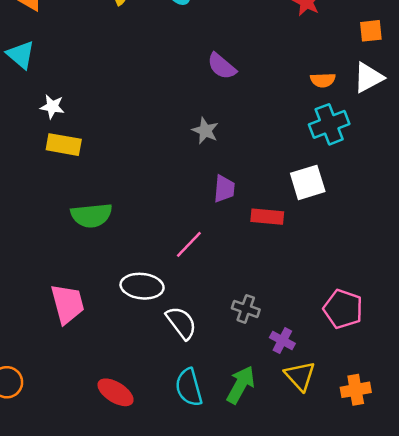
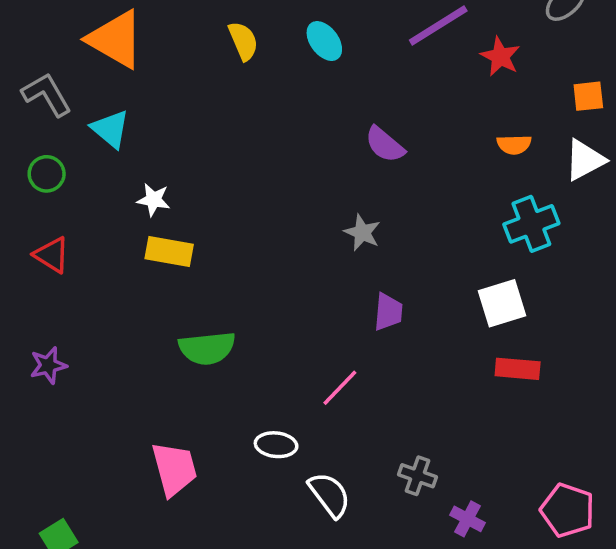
orange semicircle: (323, 80) -> (514, 145), moved
red rectangle: (267, 217) -> (518, 369), moved
white ellipse: (142, 286) -> (276, 445), size x0.7
pink pentagon: (343, 309) -> (568, 510), moved

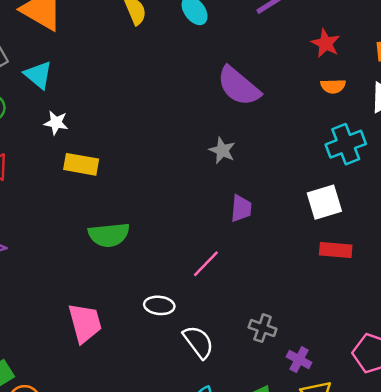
red star: (500, 57) -> (326, 43), moved
purple semicircle: (385, 145) -> (239, 86), size x1.5
white star: (154, 200) -> (56, 123), moved

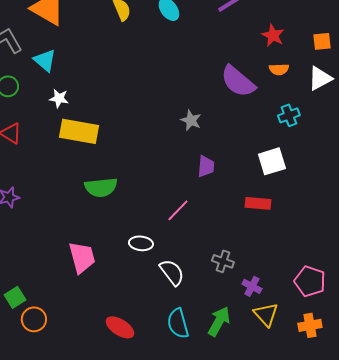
purple semicircle: (239, 86) -> (238, 81), moved
cyan cross: (346, 144) -> (289, 115), size x0.7
yellow rectangle: (81, 164) -> (79, 131), size x1.4
red rectangle: (336, 250) -> (258, 203), moved

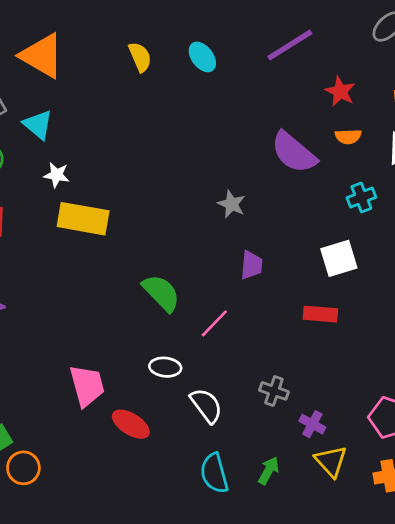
green semicircle: (101, 187) -> (161, 293), moved, turned -128
green arrow: (219, 321) -> (269, 471), size x0.7
red ellipse: (120, 327) -> (131, 424), moved

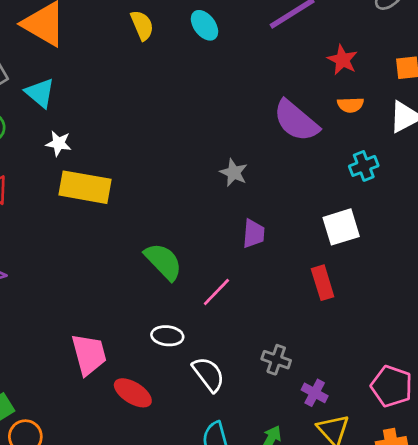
red rectangle: (320, 314) -> (323, 283), turned 68

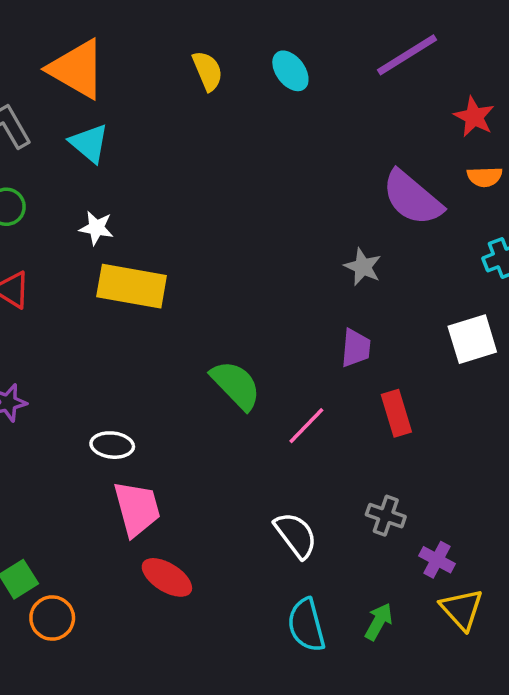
cyan triangle: (40, 93) -> (89, 143), moved
gray star: (234, 173) -> (363, 267), moved
red rectangle: (323, 283) -> (396, 413), moved
white ellipse: (167, 336) -> (112, 445), moved
red ellipse: (133, 393) -> (167, 577), moved

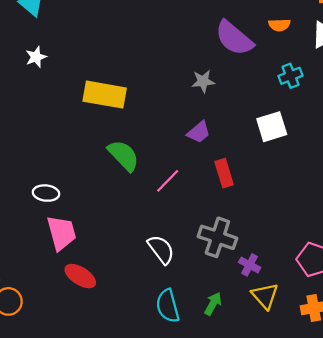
white star: (96, 228) -> (36, 57), turned -30
gray star: (363, 267) -> (203, 81), turned -30
yellow rectangle: (132, 286) -> (105, 95), moved
purple trapezoid: (356, 348) -> (199, 132), turned 45
gray cross: (386, 516) -> (217, 237), size x1.6

